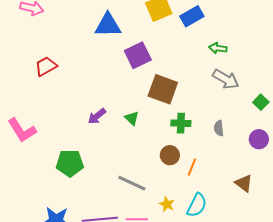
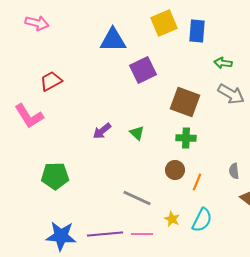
blue rectangle: (192, 16) -> (197, 31), turned -55
brown square: (163, 89) -> (185, 102), moved
gray semicircle: (219, 128) -> (234, 171), moved
pink L-shape: (22, 130) -> (29, 116), moved
green pentagon: (70, 163) -> (55, 176), moved

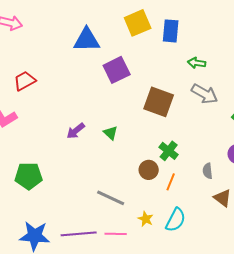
green cross: (186, 138) -> (169, 151), moved, turned 36

